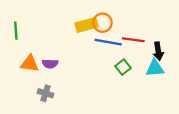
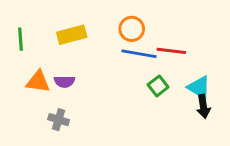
yellow rectangle: (87, 25) -> (72, 35), moved
black arrow: (158, 51) -> (203, 106), moved
cyan triangle: (155, 68) -> (199, 87), turned 36

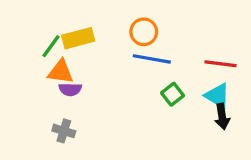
green line: (20, 39) -> (51, 46), moved, turned 40
red line: (171, 51) -> (220, 64), moved
orange triangle: (38, 82) -> (61, 72), moved

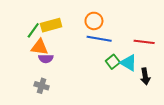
cyan triangle: (217, 96) -> (128, 63), moved

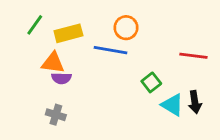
green line: (33, 30) -> (35, 25), moved
blue line: (99, 39) -> (111, 50), moved
cyan triangle: (128, 63) -> (172, 105), moved

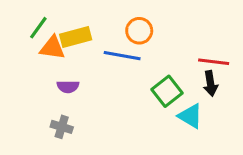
orange triangle: (53, 63) -> (52, 48), moved
green square: (151, 82) -> (167, 91), size x1.4
black arrow: (195, 102) -> (211, 83), moved

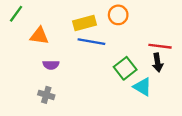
green line: (38, 28) -> (16, 14), moved
orange circle: (139, 31) -> (118, 15), moved
yellow rectangle: (76, 37) -> (85, 23), moved

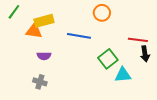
yellow rectangle: (85, 23) -> (44, 21), moved
black arrow: (158, 62) -> (145, 54), moved
cyan triangle: (143, 87) -> (123, 75), turned -36

